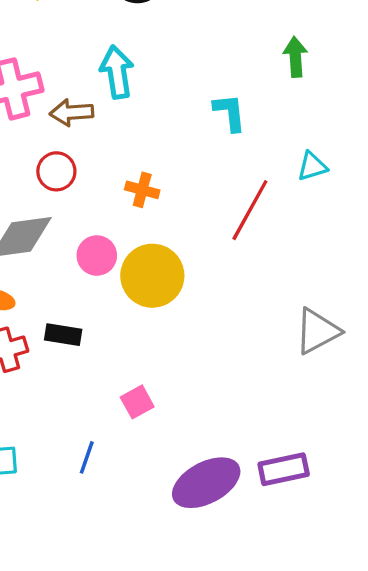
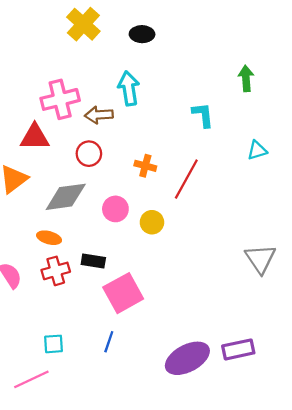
red line: (250, 210) -> (186, 179), moved
yellow circle: (152, 276) -> (152, 222), size x0.6
gray triangle: (317, 331) -> (260, 259), turned -36
pink square: (137, 402) -> (123, 293), moved, size x1.8

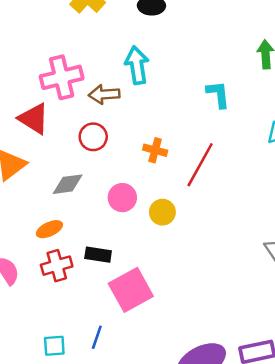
red triangle: (35, 137) -> (34, 119), turned 32
gray diamond: (66, 197) -> (68, 184), size x0.7
orange ellipse: (49, 238) -> (49, 229), turned -40
blue line: (109, 342) -> (97, 337), moved

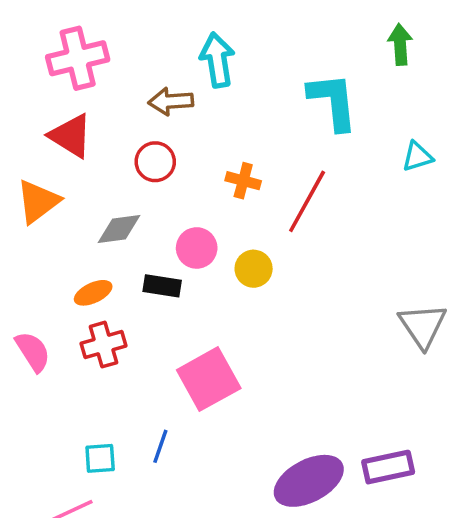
pink cross: (62, 77) -> (78, 58), moved
cyan L-shape: (218, 94) -> (333, 101), size x1.5
black rectangle: (98, 255) -> (162, 286), moved

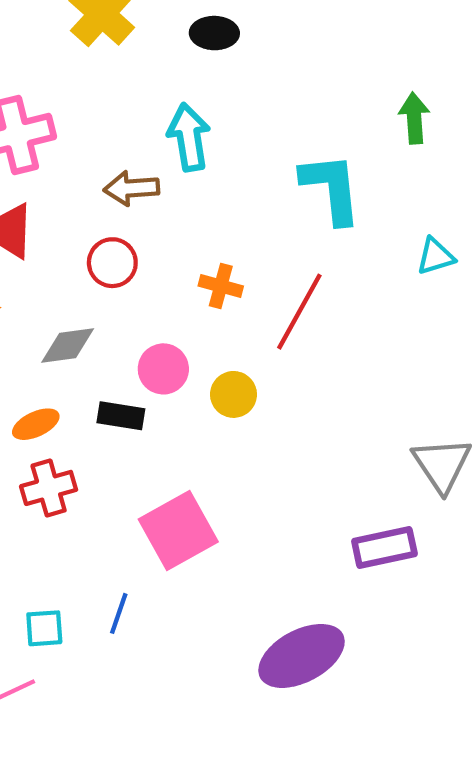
purple rectangle: (388, 467) -> (384, 548), moved

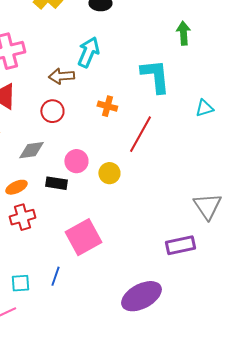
green arrow: (414, 118) -> (183, 33), moved
cyan arrow: (189, 137) -> (88, 52), turned 32
orange cross: (221, 286) -> (107, 106), moved

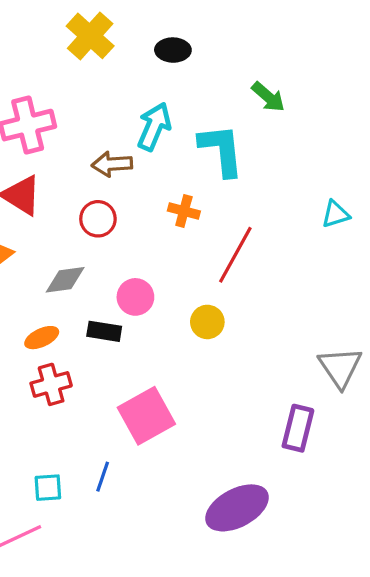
green arrow: (183, 33) -> (268, 97), moved, turned 135
cyan L-shape: (155, 76) -> (221, 150), moved
yellow circle: (109, 173) -> (207, 322), moved
purple rectangle: (180, 245) -> (298, 428), turned -64

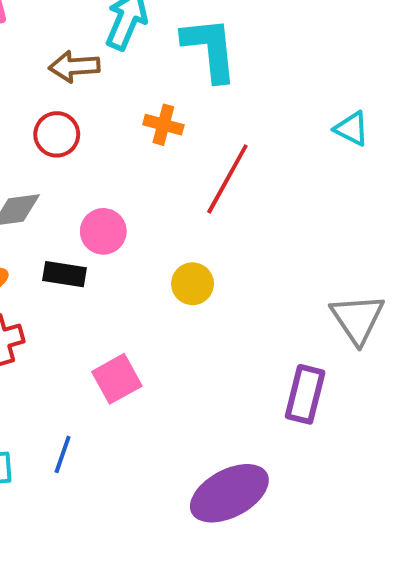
cyan triangle: (335, 214) -> (352, 129), turned 44
yellow circle: (207, 322) -> (193, 284), moved
pink square: (146, 416) -> (117, 379), size x0.7

